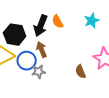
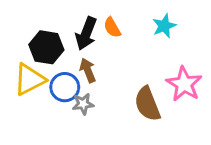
brown semicircle: (81, 72) -> (147, 104), size x1.6

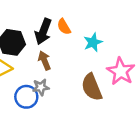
cyan star: (164, 26) -> (93, 42), moved
blue circle: (65, 87) -> (26, 97), moved

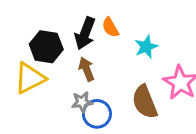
blue circle: (26, 97) -> (97, 114), moved

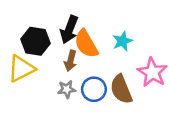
orange semicircle: (110, 27) -> (86, 44), moved, size x1.6
brown arrow: (87, 69) -> (71, 61), turned -144
blue circle: (97, 114) -> (94, 89), moved

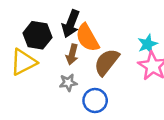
cyan star: (122, 41) -> (148, 44), moved
blue circle: (94, 89) -> (95, 100), moved
brown semicircle: (121, 89) -> (107, 62), moved, turned 60

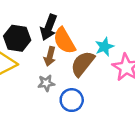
cyan star: (148, 44) -> (104, 47), moved

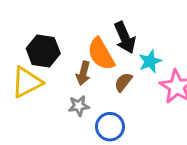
black arrow: (49, 27) -> (125, 38), moved, turned -45
brown semicircle: (83, 64) -> (123, 82), size x0.6

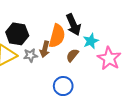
orange semicircle: (101, 54) -> (57, 36), turned -135
gray star: (79, 106) -> (30, 55), moved

